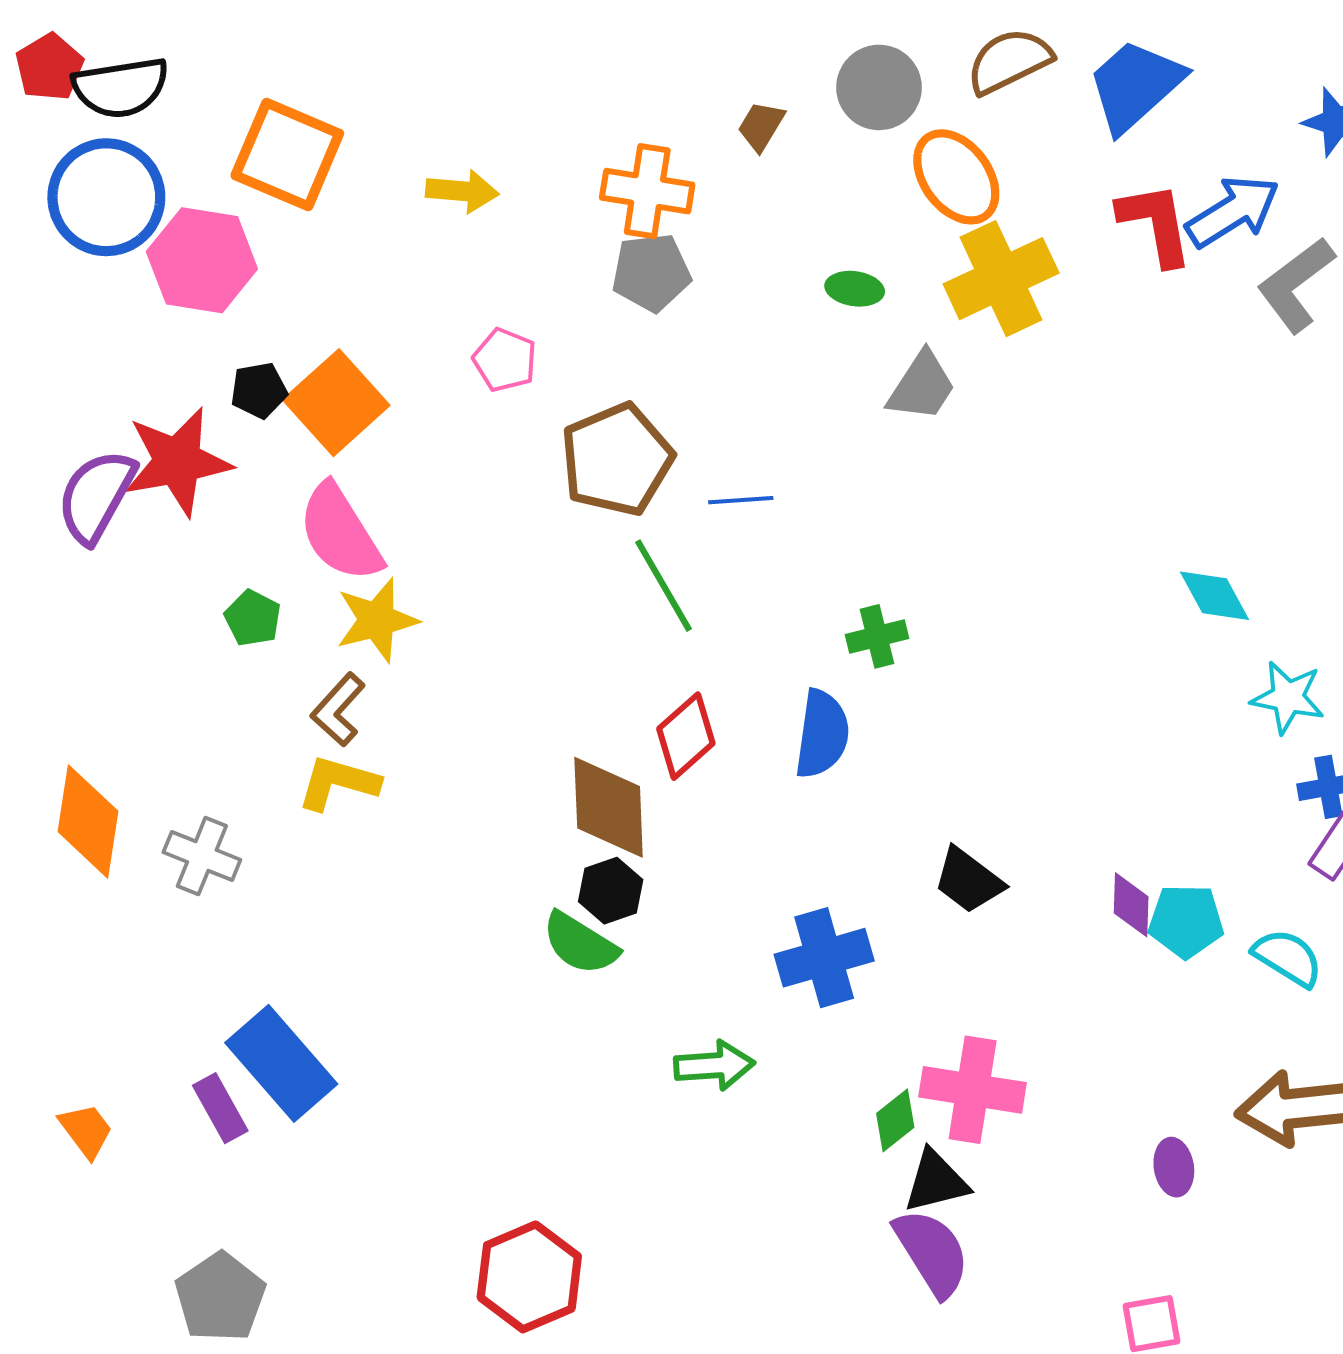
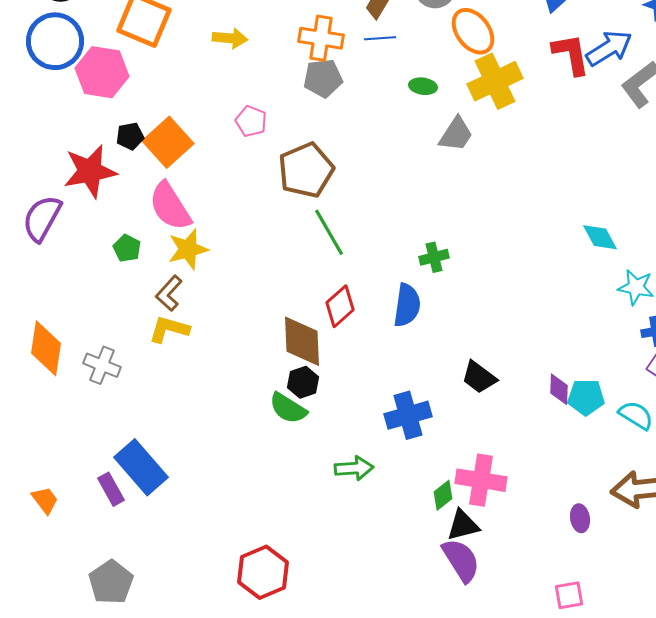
purple semicircle: (96, 496) -> (42, 218), moved
blue line: (741, 500) -> (380, 38), moved

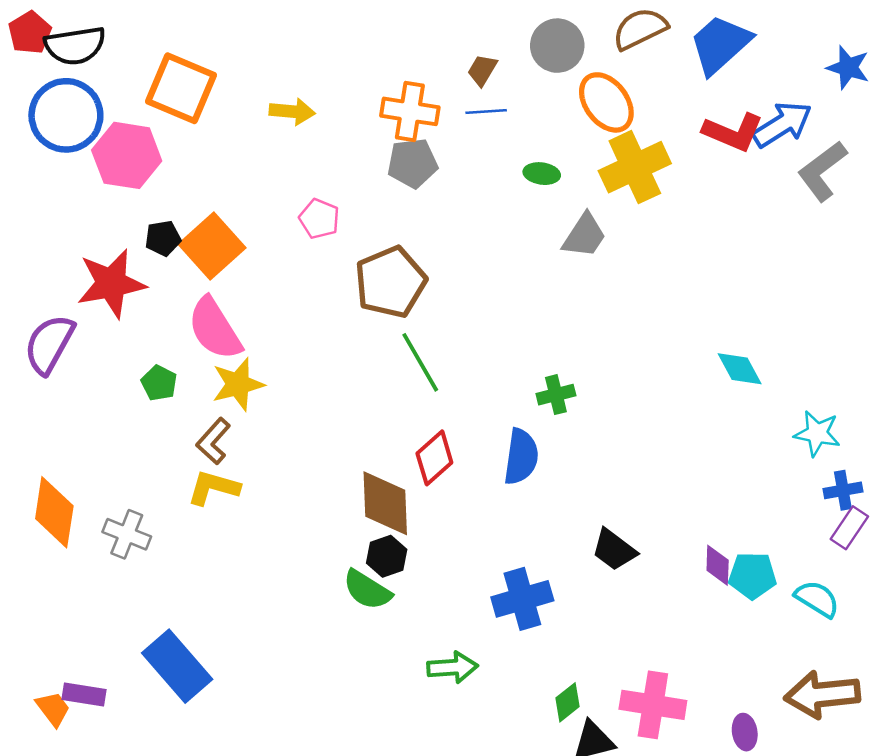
red L-shape: (571, 54) -> (733, 132), turned 123
cyan diamond: (600, 237) -> (740, 369), moved
pink cross: (481, 480) -> (653, 705), moved
purple rectangle: (111, 489) -> (84, 695), moved, turned -52

